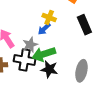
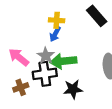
green arrow: (44, 54) -> (63, 61), turned 30
black star: (49, 69) -> (73, 89), moved

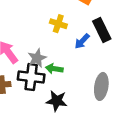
blue arrow: (55, 34) -> (82, 41), moved
green arrow: (63, 61) -> (54, 69), size x0.6

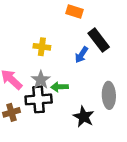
yellow cross: (58, 24) -> (42, 47), moved
black star: (57, 101) -> (84, 117), moved, turned 30

